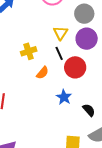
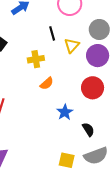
black line: (59, 53) -> (52, 33), moved
red circle: (75, 67) -> (93, 88), moved

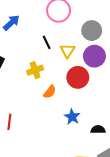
red circle: (93, 88) -> (78, 77), moved
black semicircle: (88, 129) -> (98, 130), turned -48

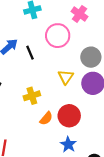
black line: (47, 42) -> (30, 53), moved
red circle: (78, 77) -> (69, 116), moved

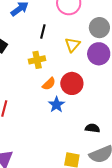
black line: (30, 53) -> (43, 32), moved, turned 32
blue star: (68, 144) -> (57, 105), moved

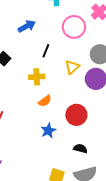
red circle: (72, 83) -> (76, 115), moved
blue star: (57, 105) -> (48, 131), moved

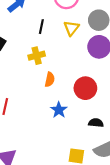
yellow triangle: (72, 67) -> (71, 28), moved
orange semicircle: (45, 101) -> (50, 79), turned -32

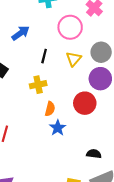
red circle: (85, 88) -> (85, 103), moved
blue star: (59, 110) -> (58, 128), moved

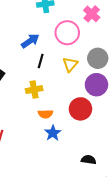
blue arrow: (21, 33) -> (30, 41), moved
orange semicircle: (50, 109) -> (46, 114), turned 72

